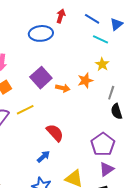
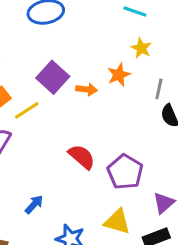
yellow line: (25, 110) -> (27, 110), moved
purple pentagon: (103, 144) -> (125, 172), moved
blue arrow: (43, 157) -> (34, 204), moved

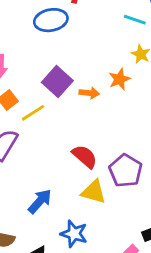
blue arrow: (34, 204) -> (40, 201), size x1.4
yellow triangle: (117, 222) -> (94, 192), moved

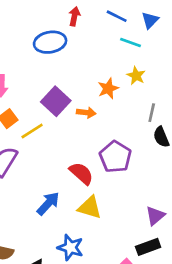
orange star: (120, 79) -> (108, 88), moved
purple pentagon: (126, 171) -> (115, 157), moved
blue arrow: (40, 201) -> (48, 203), moved

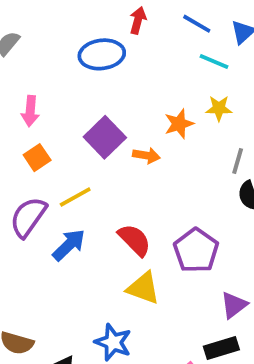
yellow star: (136, 76) -> (219, 108), turned -30
yellow line: (32, 131) -> (75, 197), moved
purple pentagon: (115, 157) -> (196, 250), moved
blue arrow: (48, 203) -> (69, 245), moved

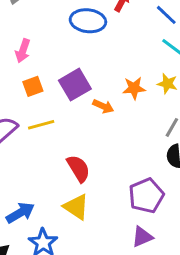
orange square: (37, 158) -> (33, 86), moved
blue arrow: (69, 245) -> (20, 213), moved
purple pentagon: (196, 250) -> (146, 196), moved

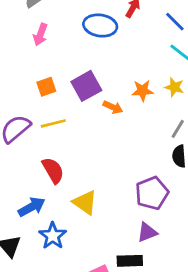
pink arrow: (23, 51) -> (40, 35), moved
red semicircle: (78, 168) -> (53, 170), moved

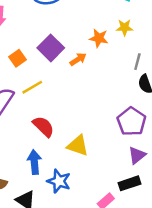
orange star: (143, 91) -> (99, 38), turned 30
orange arrow: (113, 107) -> (78, 59), turned -42
blue arrow: (32, 207) -> (34, 162), turned -50

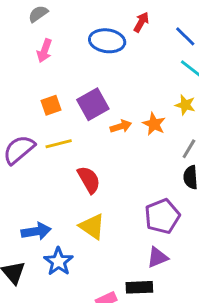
orange star: (99, 38) -> (154, 124), moved
red semicircle: (43, 126) -> (89, 180), moved
blue arrow: (34, 162) -> (36, 231), turned 70

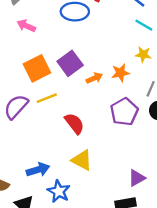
pink arrow: (44, 51) -> (26, 26), turned 102
orange square: (51, 105) -> (37, 68), size x1.6
orange star: (154, 124) -> (120, 73), turned -30
purple pentagon: (162, 216) -> (124, 112), moved

